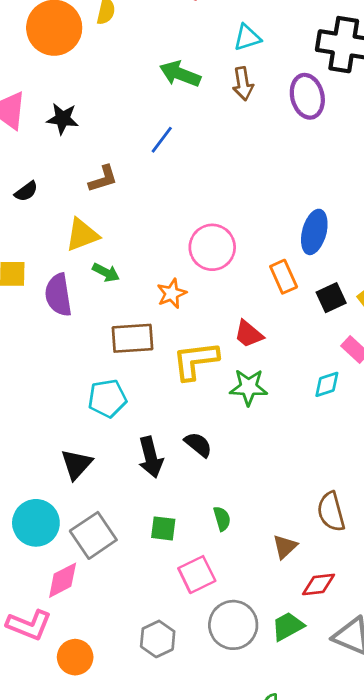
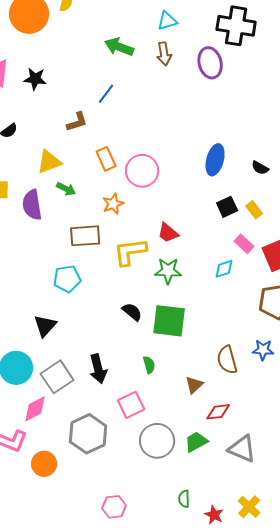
brown L-shape: (103, 179) -> (77, 122), moved
orange rectangle: (284, 277) -> (106, 159), moved
black arrow: (151, 457) -> (98, 369), moved
green square: (163, 528) -> (169, 321), moved, size x1.8
gray hexagon: (158, 639) -> (88, 434), moved, size x1.5

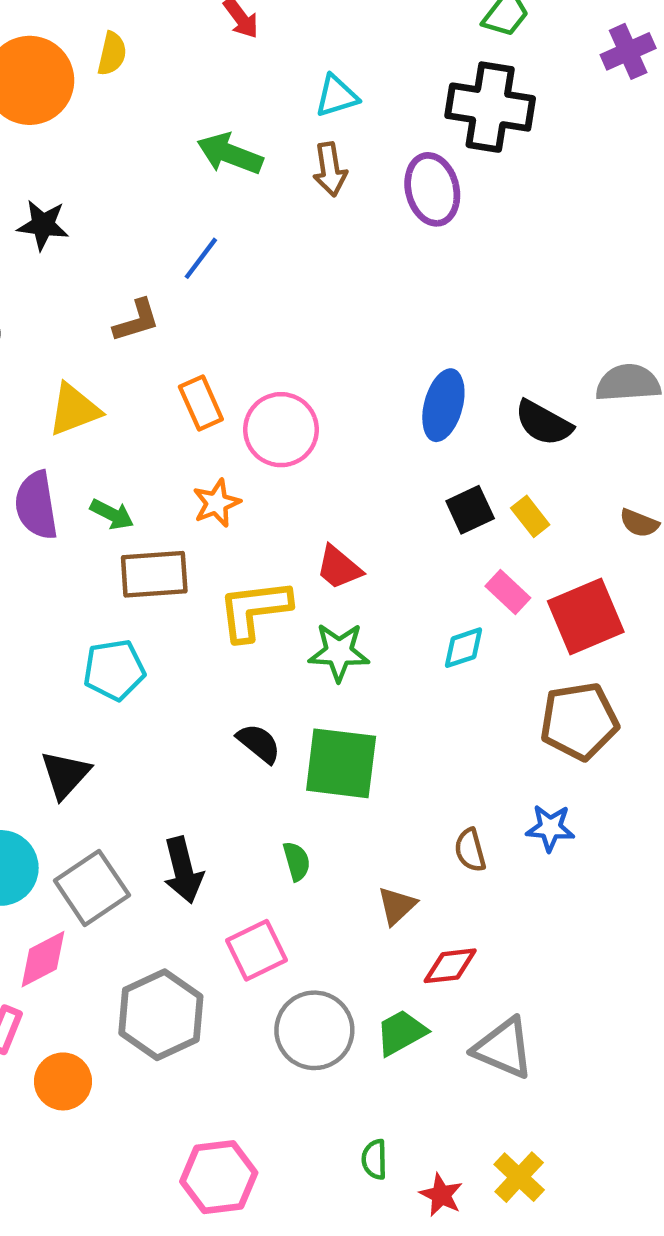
black semicircle: (260, 168) -> (544, 423), size x1.5
green arrow: (66, 189) -> (112, 514), moved
brown semicircle: (227, 360) -> (470, 850), size x0.7
pink hexagon: (114, 507) -> (219, 1177), size x1.4

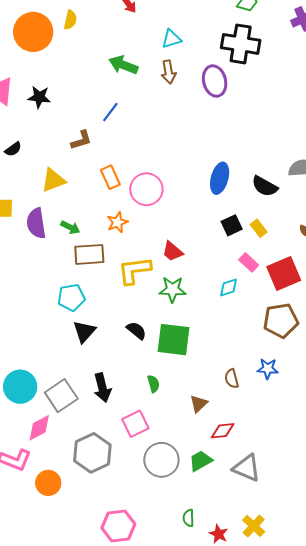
black triangle: (65, 774) -> (84, 332), moved

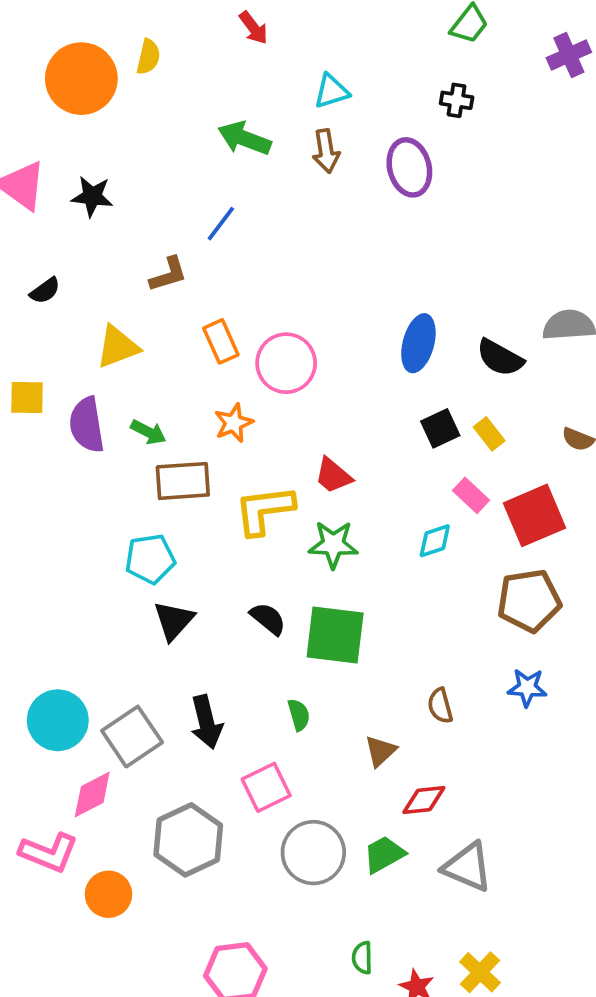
black cross: (241, 44) -> (457, 100), size x0.5
blue star: (268, 369) -> (527, 688), moved

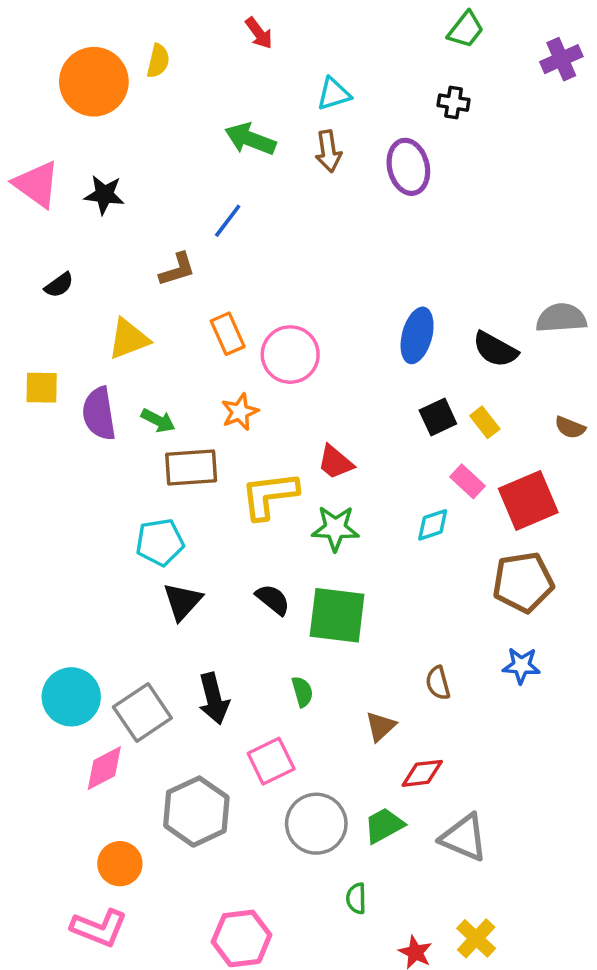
pink L-shape: (49, 853) -> (99, 928), moved
green semicircle: (362, 958) -> (356, 898), moved

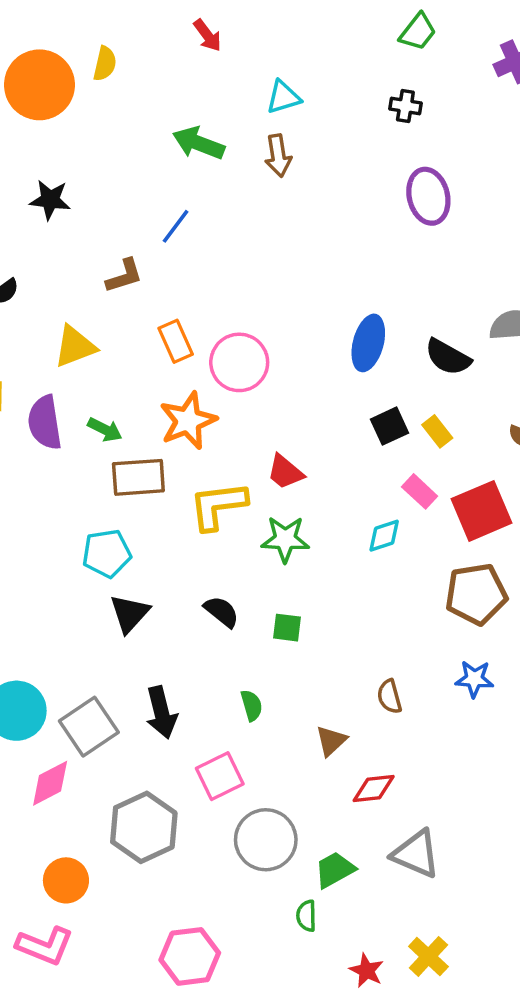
purple ellipse: (408, 167) -> (428, 196), moved
orange star: (240, 412) -> (188, 421), size x1.5
green square: (337, 615) -> (287, 628), size x0.5
green trapezoid: (384, 825) -> (335, 870), moved

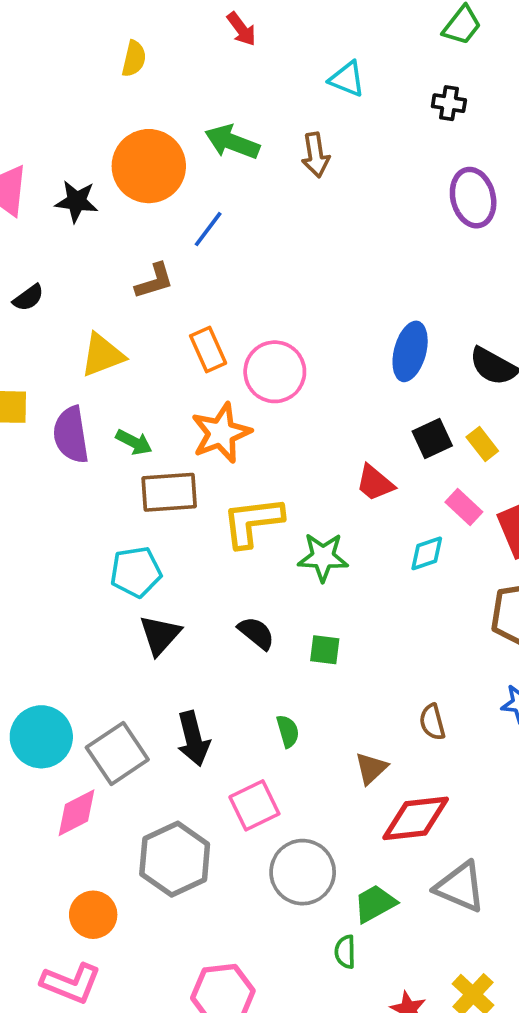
orange circle: (39, 85) -> (149, 166), moved
cyan triangle: (283, 97) -> (347, 79), moved, turned 39
red trapezoid: (285, 472) -> (375, 483), moved
red diamond: (374, 788) -> (416, 818), size x1.5

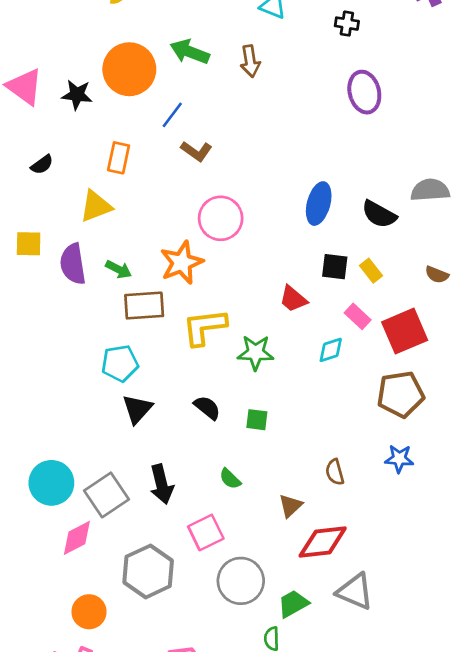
brown L-shape: (154, 281) -> (196, 151), moved, turned 52
orange rectangle: (208, 350) -> (119, 158), moved, turned 36
black square: (432, 438) -> (335, 267), turned 32
green semicircle: (288, 731) -> (230, 479), turned 150

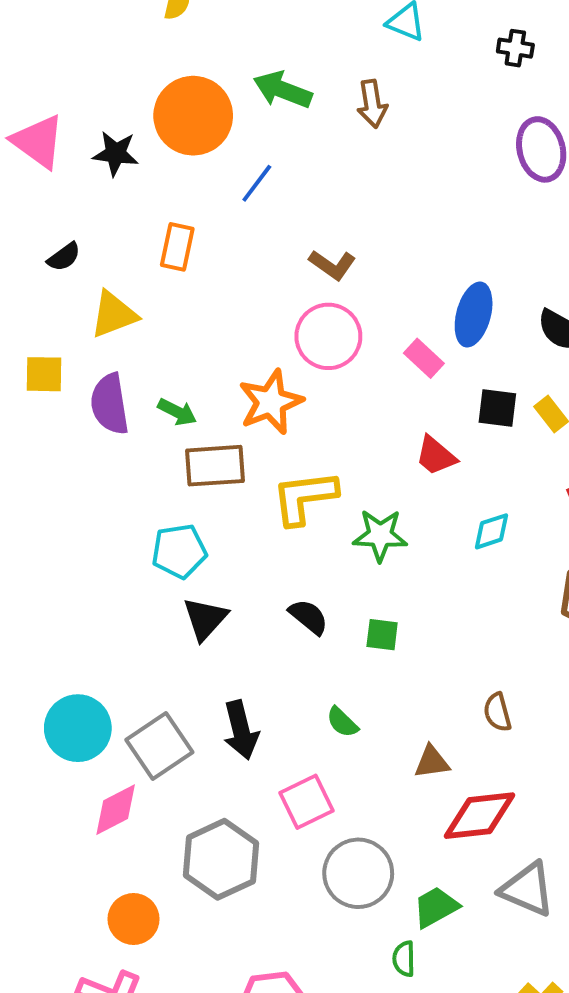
brown L-shape: (196, 151) -> (332, 265), moved
yellow triangle: (96, 206) -> (114, 315), moved
pink rectangle: (358, 316) -> (424, 358), moved
brown triangle: (290, 506) -> (432, 762), turned 35

